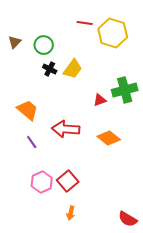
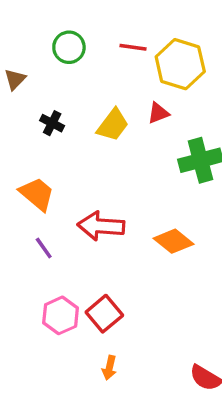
green circle: (44, 45) -> (69, 47), moved
black cross: (50, 69) -> (52, 123), moved
red triangle: (100, 100) -> (158, 113), moved

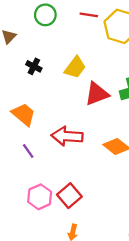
red triangle: (158, 113) -> (97, 94), moved, size x1.6

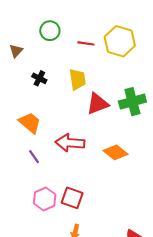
red line: (89, 15) -> (86, 43), moved
yellow trapezoid: (75, 68) -> (77, 79), turned -45
red square: (69, 196) -> (72, 198), turned -30

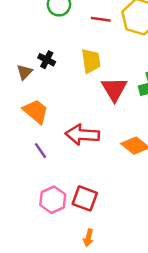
brown triangle: (16, 51) -> (25, 72), moved
red triangle: (98, 104) -> (114, 89), turned -40

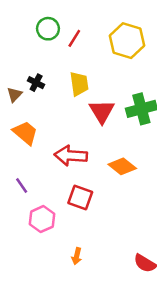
red line: (101, 19) -> (74, 38), moved, turned -66
purple line: (41, 151) -> (22, 186), moved
red square: (85, 198) -> (80, 197), moved

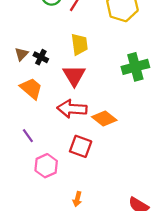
black cross: (36, 83) -> (41, 57), moved
red triangle: (102, 111) -> (74, 75), moved
orange diamond: (122, 166) -> (104, 118), moved

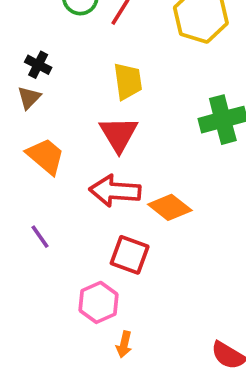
black cross: (41, 57) -> (38, 65), moved
pink hexagon: (46, 166) -> (99, 302), moved

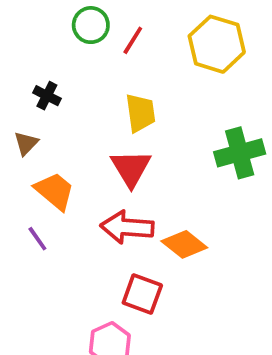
brown triangle: (29, 98) -> (26, 143), moved
purple line: (40, 237) -> (37, 239), moved

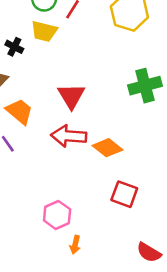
yellow trapezoid: (140, 113) -> (44, 31), moved, turned 112
red square: (142, 294) -> (124, 194), moved

